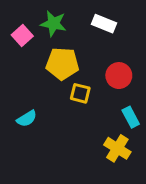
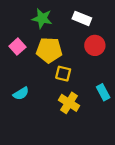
pink square: (22, 35) -> (17, 47), moved
red circle: (119, 76) -> (95, 45), moved
yellow cross: (117, 148) -> (69, 103), moved

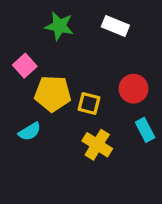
red circle: (95, 45) -> (133, 89), moved
yellow pentagon: (49, 50) -> (53, 94), moved

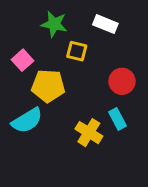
yellow square: (89, 103) -> (77, 51), moved
cyan rectangle: (145, 130) -> (117, 119), moved
cyan semicircle: (30, 132) -> (27, 120), size x1.5

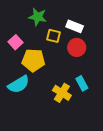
white rectangle: (105, 24) -> (75, 26), moved
red circle: (122, 81) -> (77, 47), moved

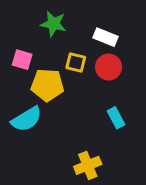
yellow square: (53, 36) -> (76, 63), moved
pink square: (15, 42) -> (22, 60), turned -32
yellow cross: (62, 93) -> (88, 165), moved, turned 36

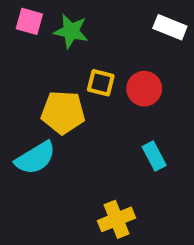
white rectangle: (106, 37) -> (170, 27), moved
pink square: (22, 60) -> (29, 21), moved

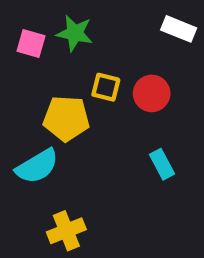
pink square: (29, 21) -> (31, 44), moved
yellow cross: (117, 219) -> (66, 231), moved

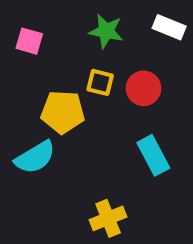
green star: (75, 33) -> (106, 31), moved
cyan rectangle: (162, 164) -> (153, 155), size x1.4
yellow cross: (66, 231) -> (108, 218), moved

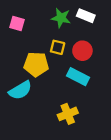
white rectangle: (169, 27) -> (86, 16), moved
cyan rectangle: (153, 155) -> (78, 77), moved, turned -35
yellow cross: (108, 218) -> (68, 114), moved

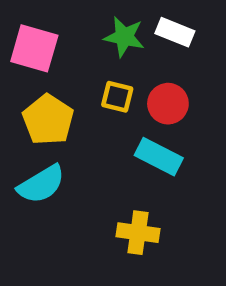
pink square: (17, 24) -> (34, 48), size x1.5
yellow pentagon: (36, 64) -> (48, 120), moved, turned 30
yellow cross: (68, 114) -> (138, 233), turned 30

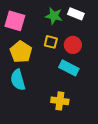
cyan semicircle: (41, 184) -> (18, 80), turned 105

